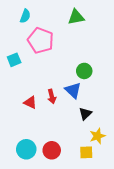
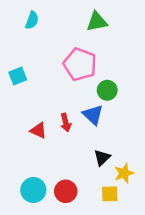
pink pentagon: (40, 40) -> (80, 64), moved
black triangle: (85, 114) -> (102, 158), moved

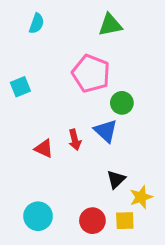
red circle: (66, 191) -> (92, 221), moved

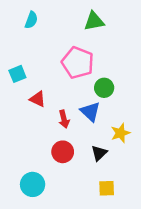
red triangle: (44, 149) -> (38, 99), moved
yellow star: (141, 197) -> (120, 133), moved
red circle: (92, 221) -> (63, 152), moved

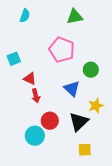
green circle: (104, 88) -> (91, 70), moved
red arrow: (64, 119) -> (36, 96), moved
black triangle: (99, 153) -> (79, 122), size x1.5
cyan circle: (33, 184) -> (35, 136), moved

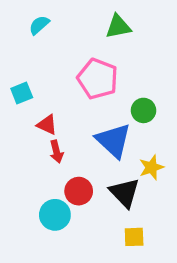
cyan semicircle: (25, 16) -> (39, 25), turned -152
blue triangle: (72, 89) -> (113, 140), size x1.4
black triangle: (79, 122) -> (125, 193), turned -30

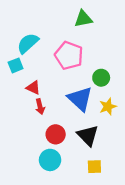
cyan semicircle: (39, 25) -> (28, 43), moved, size x1.5
yellow star: (151, 167) -> (108, 107), moved
cyan circle: (55, 215) -> (50, 160), moved

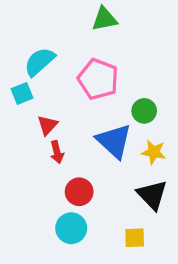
green triangle: (83, 19) -> (104, 19), moved
red triangle: (33, 88) -> (47, 125), turned 48
yellow star: (108, 107) -> (154, 152), turned 30
black triangle: (88, 135) -> (152, 195), moved

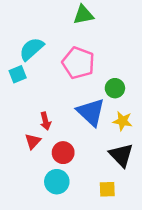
red triangle: (47, 125) -> (33, 141), moved

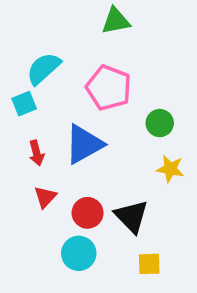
blue triangle: (91, 112) -> (84, 144), moved, turned 48
red arrow: (45, 121) -> (36, 153), moved
black triangle: (121, 155) -> (132, 216), moved

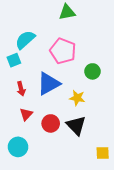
yellow star: (170, 169) -> (77, 98), moved
cyan circle: (79, 253) -> (18, 147), moved
yellow square: (149, 264) -> (103, 153), moved

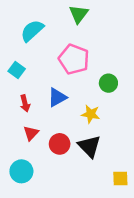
green triangle: (67, 12) -> (79, 14), turned -42
cyan semicircle: (25, 40) -> (32, 31), moved
cyan square: (14, 60) -> (17, 70), turned -32
blue triangle: (49, 84) -> (57, 97), size x0.7

